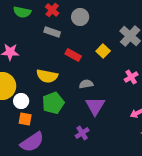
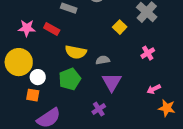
red rectangle: (73, 55) -> (52, 29), moved
yellow semicircle: (47, 76) -> (76, 52), moved
orange square: (25, 119) -> (33, 95), moved

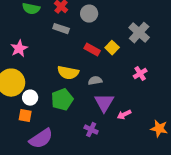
pink star: (27, 28) -> (19, 49), turned -30
red rectangle: (52, 29) -> (92, 50), moved
pink arrow: (154, 89) -> (124, 115), moved
purple cross: (99, 109) -> (91, 130), turned -32

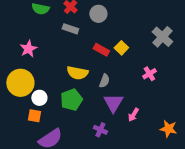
gray cross: (139, 33) -> (162, 37), moved
gray semicircle: (95, 81) -> (104, 81), turned 120
pink arrow: (124, 115) -> (133, 115), turned -32

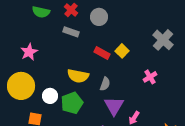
white circle: (39, 98) -> (50, 96), moved

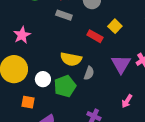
yellow square: (122, 51) -> (115, 26), moved
gray semicircle: (105, 84) -> (89, 73), moved
purple triangle: (114, 106) -> (121, 64), moved

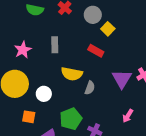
gray rectangle: (64, 15) -> (55, 45), moved, turned 70
yellow square: (115, 26) -> (108, 29), moved
green pentagon: (65, 86) -> (71, 119), moved

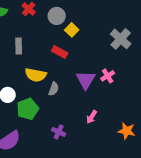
green pentagon: (71, 119) -> (28, 109), moved

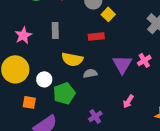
red rectangle: (60, 52) -> (96, 36), turned -35
gray semicircle: (54, 89) -> (90, 73), turned -120
purple cross: (59, 132) -> (95, 116), turned 32

